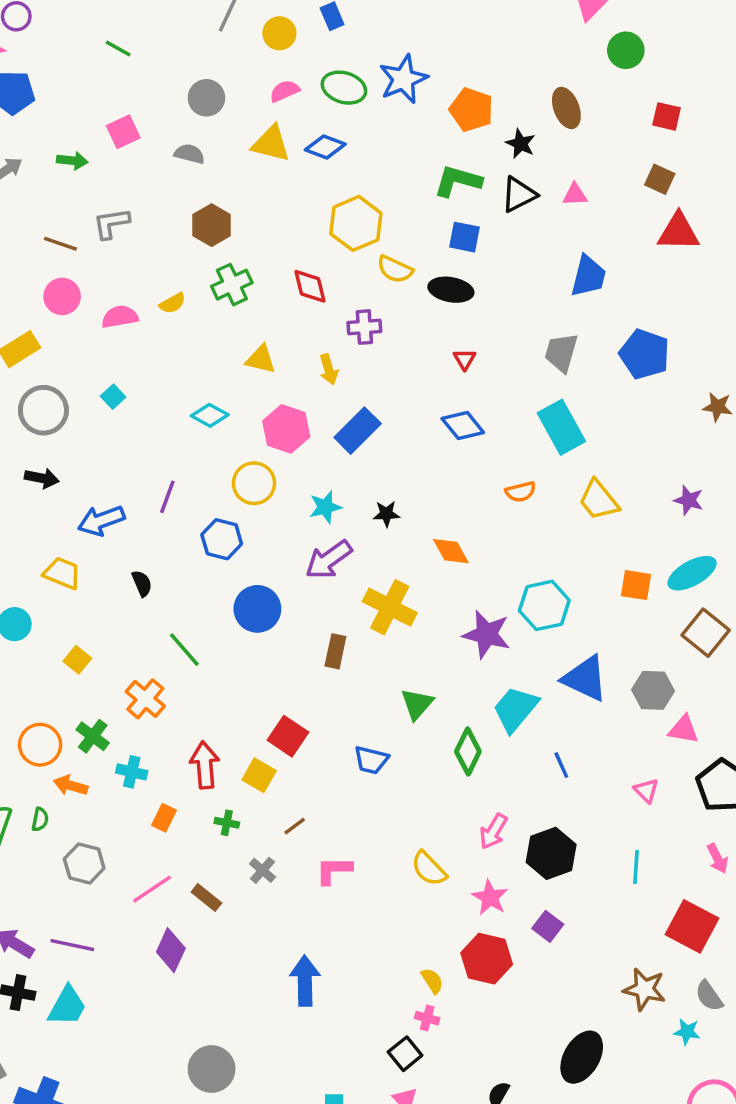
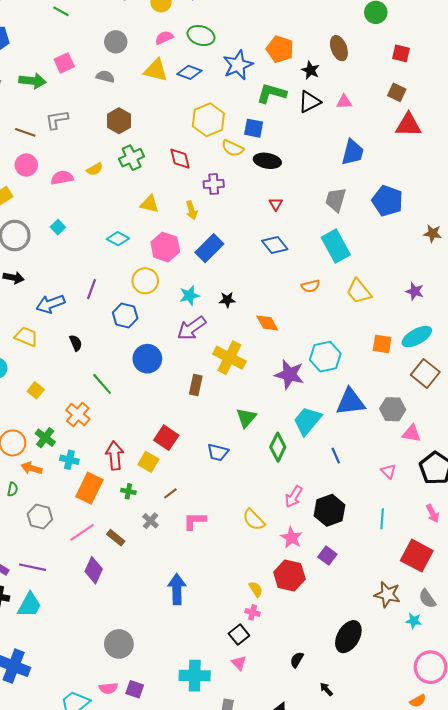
blue star: (403, 79) -> (238, 65), moved
green arrow: (72, 161) -> (33, 81), size x1.4
blue square: (465, 237) -> (254, 128), moved
blue triangle: (585, 678) -> (350, 402), turned -32
orange rectangle: (164, 818) -> (89, 488), size x1.8

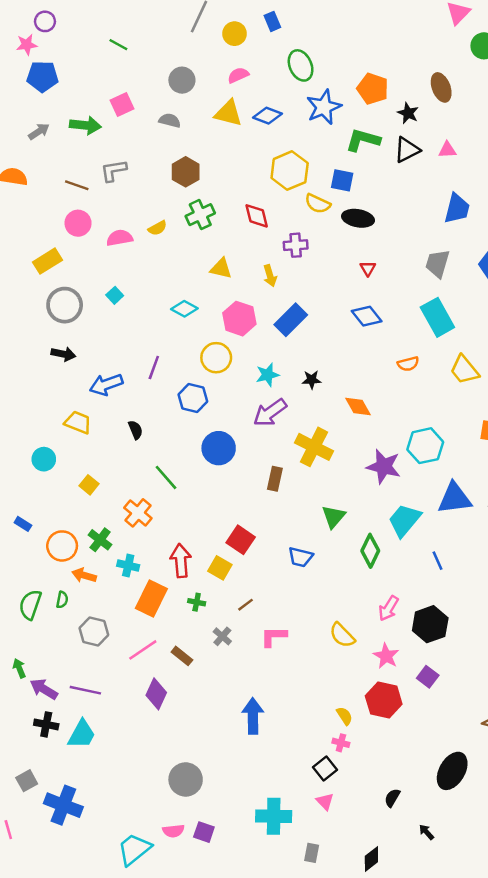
green ellipse: (201, 36) -> (301, 65), moved, turned 50

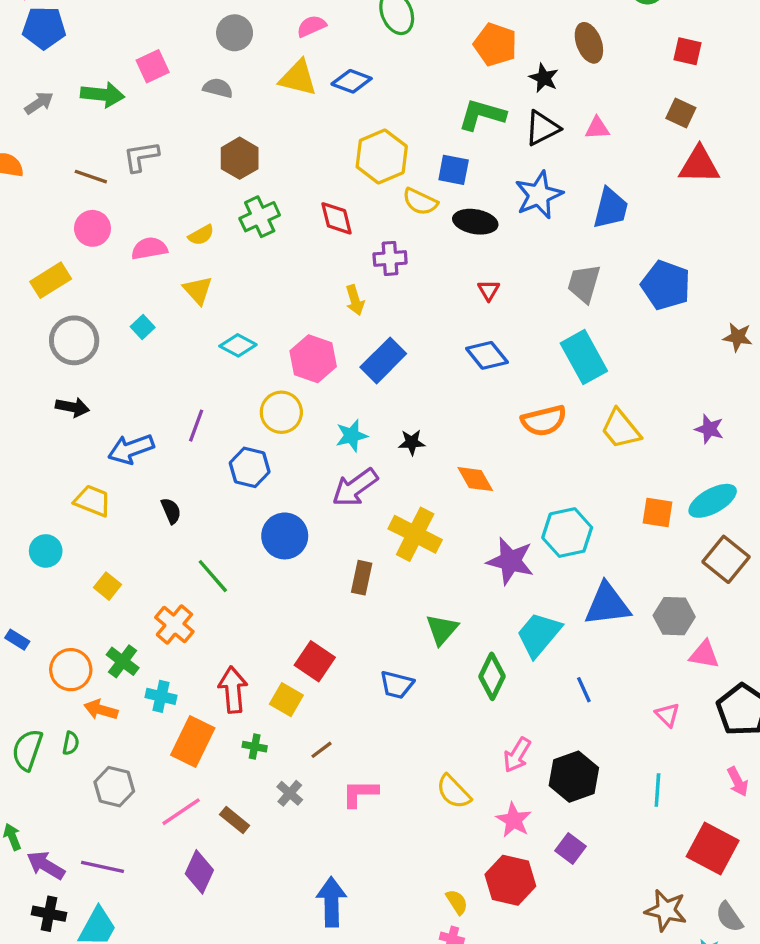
blue star: (324, 107) -> (539, 195), moved
yellow triangle: (221, 268) -> (198, 290), moved, turned 35
orange semicircle: (408, 364) -> (544, 421), size x1.5

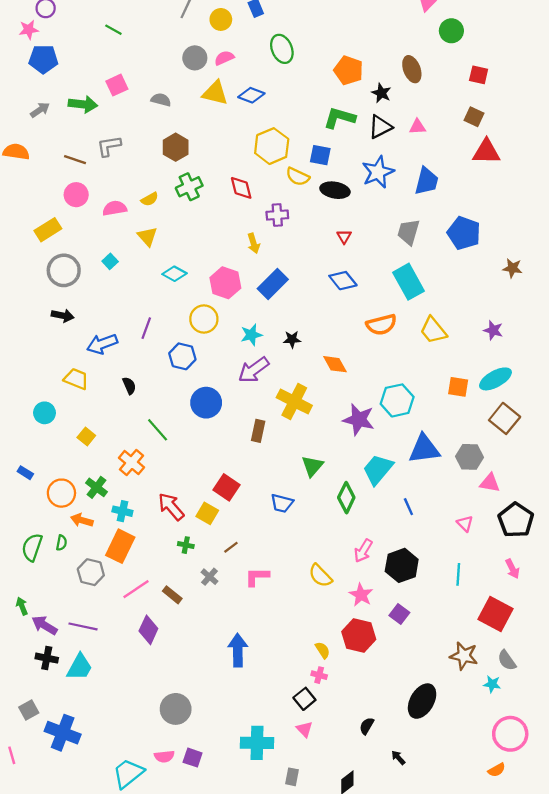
gray circle: (235, 33) -> (195, 58), moved
red arrow: (233, 690) -> (171, 507), turned -36
orange rectangle: (193, 742) -> (120, 546), moved

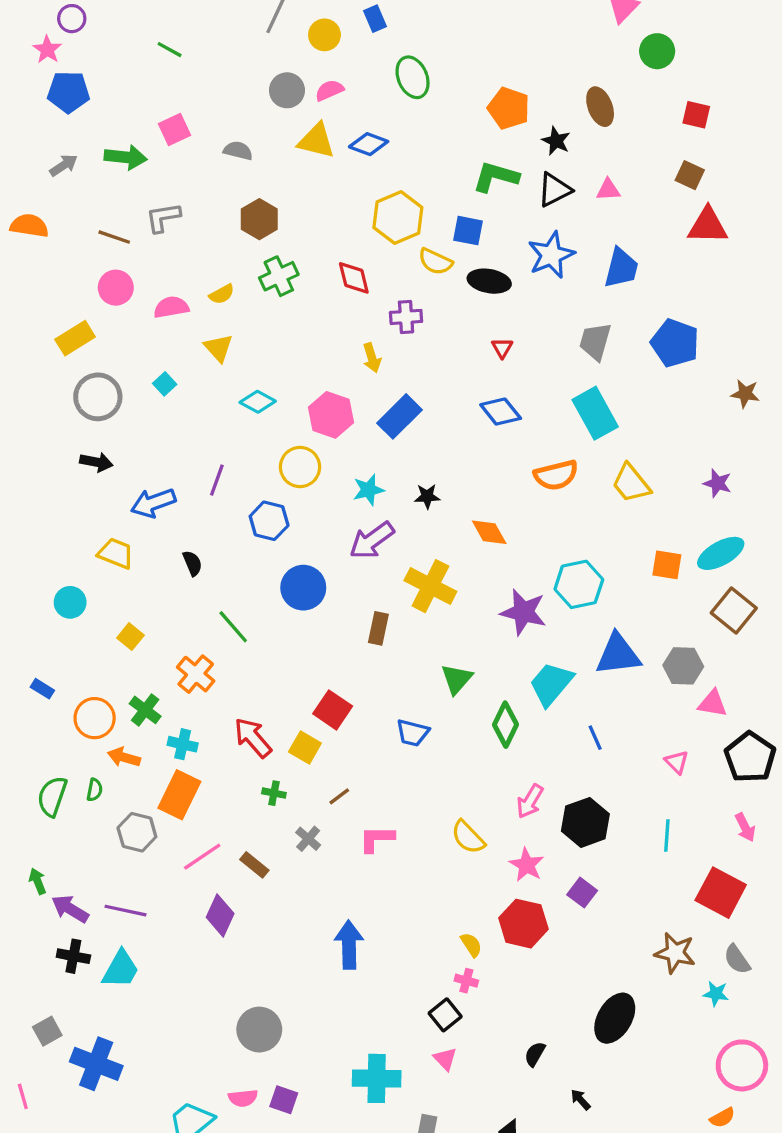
pink star: (29, 30) -> (47, 50), turned -30

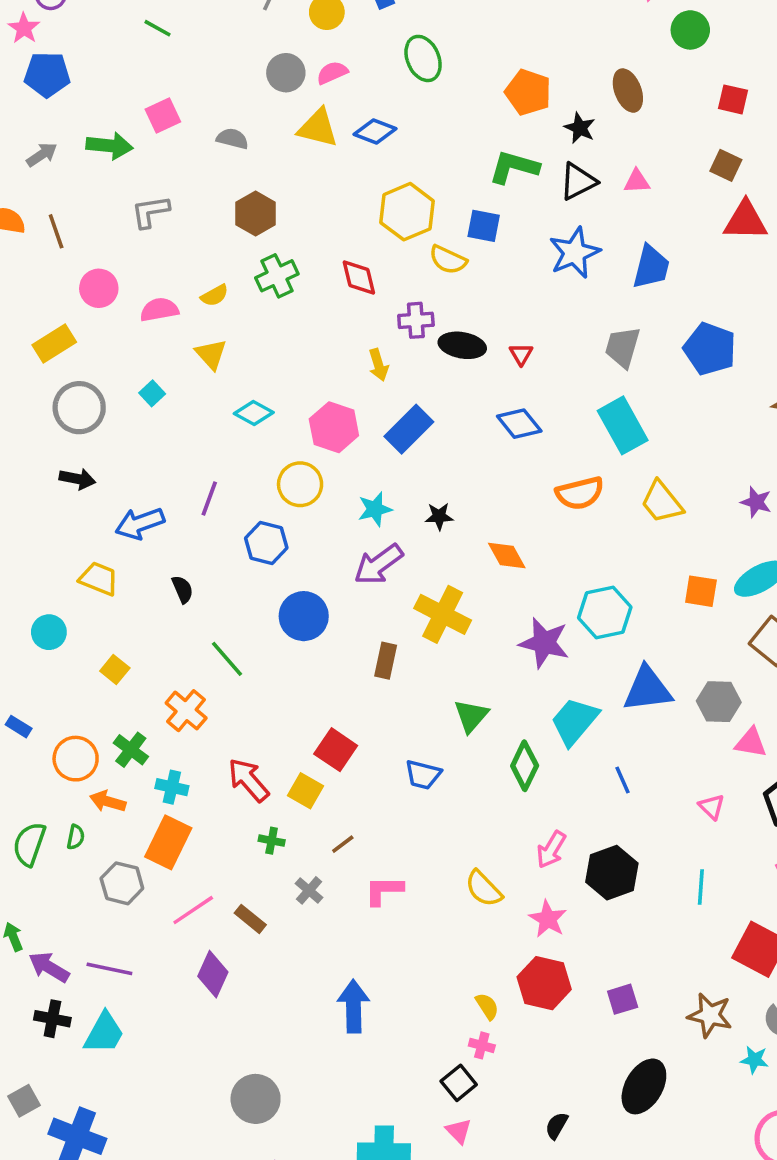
brown line: (114, 237) -> (56, 231), moved, turned 52
black ellipse: (489, 281) -> (462, 345), moved
purple square: (582, 893) -> (623, 999), moved, turned 36

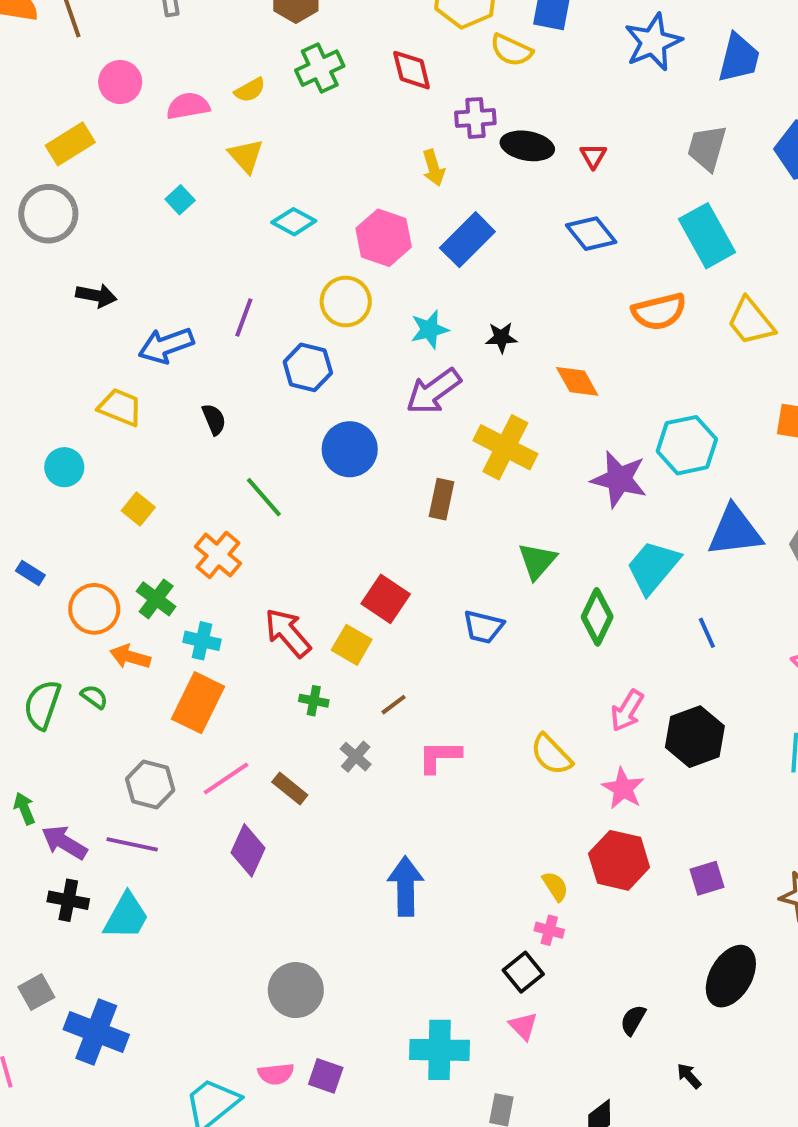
gray circle: (79, 408) -> (48, 214), moved
green semicircle: (76, 837) -> (94, 697), turned -65
gray hexagon: (122, 883) -> (150, 785), moved

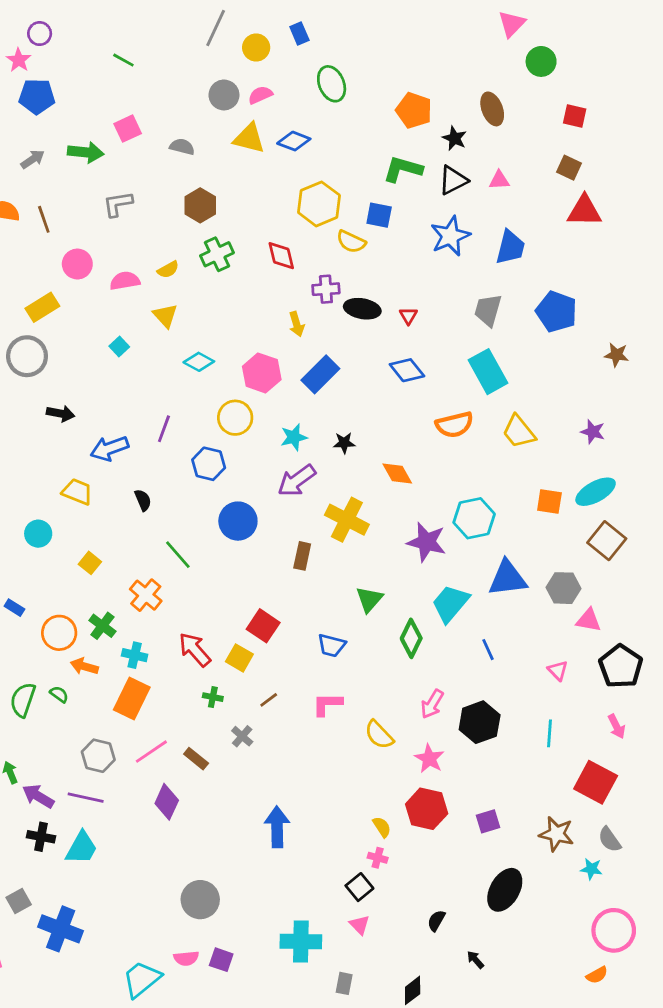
pink L-shape: (439, 757) -> (327, 704), moved

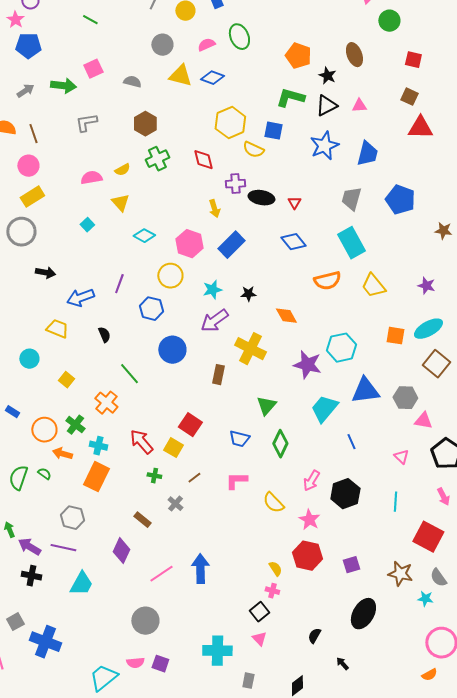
pink semicircle: (260, 95) -> (206, 45), moved
pink circle: (77, 264) -> (28, 166), moved
green diamond: (411, 638) -> (280, 444), moved
pink line: (151, 752) -> (161, 574), moved
cyan trapezoid: (81, 848) -> (81, 584), moved

